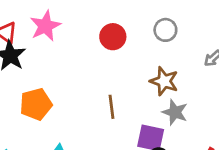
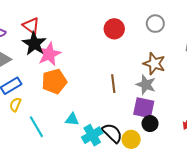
pink star: (45, 26) -> (49, 54), moved
gray star: (175, 112) -> (146, 85), moved

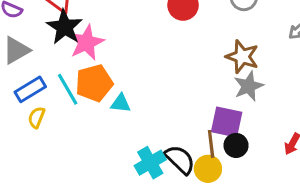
brown line: (113, 84) -> (211, 144), moved
gray star: (146, 85) -> (248, 86), moved, turned 30
cyan triangle: (72, 119) -> (121, 103), moved
cyan line: (36, 127) -> (68, 89), moved

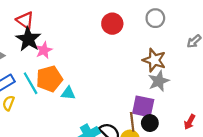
pink star: (86, 43) -> (44, 50), size x0.7

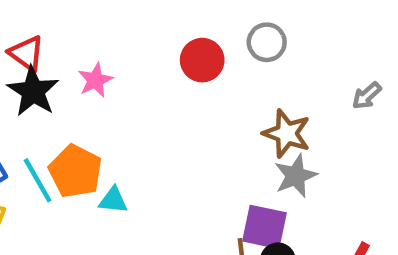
gray circle: (155, 18) -> (267, 42), moved
pink star: (44, 50) -> (95, 80), moved
orange pentagon: (49, 79) -> (75, 171), turned -30

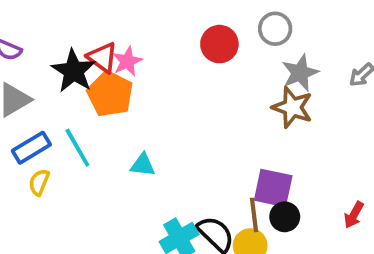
red triangle: (26, 53) -> (102, 57), moved
orange pentagon: (75, 171) -> (110, 94), moved
gray star: (296, 176) -> (300, 73), moved

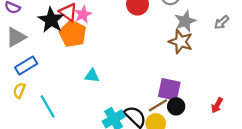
cyan line: (77, 148) -> (48, 106), moved
yellow semicircle: (39, 182) -> (19, 90), moved
brown line: (254, 215) -> (158, 105), turned 66

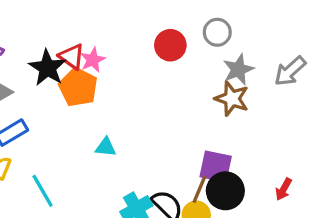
gray arrow: (222, 22) -> (290, 71), size x1.5
brown line: (158, 105) -> (199, 189), turned -36
black circle: (176, 106) -> (225, 191), size x1.5

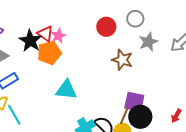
orange pentagon: (78, 87) -> (49, 53), turned 30
brown star: (232, 99) -> (122, 60), moved
cyan triangle: (106, 147) -> (66, 90), size x1.6
cyan line: (43, 191) -> (14, 115), moved

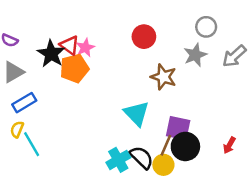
gray circle: (135, 19) -> (206, 27), moved
cyan triangle: (66, 90) -> (137, 114), moved, turned 40

